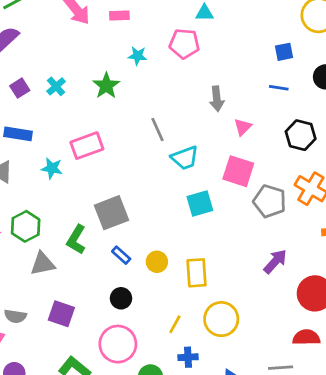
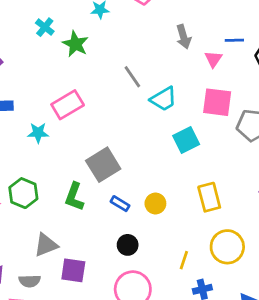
cyan cross: (56, 86) -> (45, 27), moved
blue line: (279, 88) -> (234, 40), moved
gray triangle: (43, 264) -> (46, 245), moved
yellow rectangle: (197, 273) -> (209, 197), moved

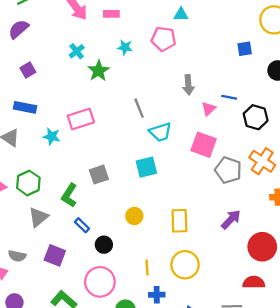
cyan square: (186, 140) -> (146, 167), moved
gray square: (103, 165) -> (99, 175), size x0.7
blue rectangle: (120, 204) -> (82, 225), moved
gray triangle: (46, 245) -> (38, 217), moved, turned -30
yellow line: (184, 260) -> (147, 268), turned -35

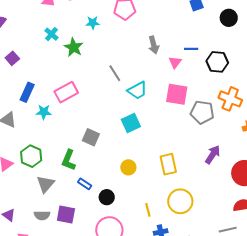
blue rectangle: (25, 107) -> (27, 92), moved, turned -66
gray square: (99, 175) -> (91, 137), turned -36
gray semicircle: (17, 256) -> (42, 215), moved

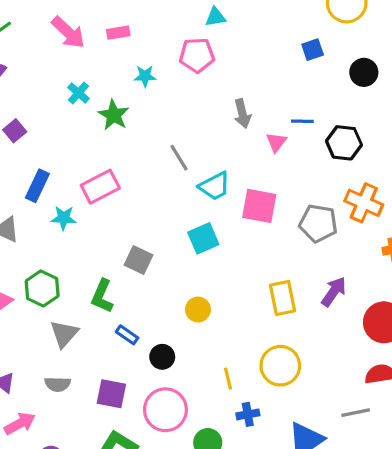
pink square: (177, 94) -> (259, 206), moved
yellow rectangle: (168, 164) -> (283, 298), moved
purple square: (66, 215) -> (111, 394), moved

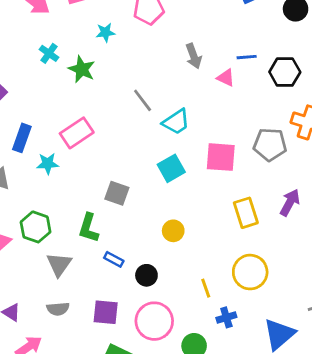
pink triangle: (276, 142) -> (226, 78), turned -36
pink square: (259, 206) -> (221, 157), moved

